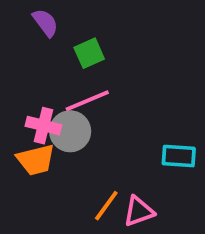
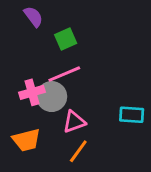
pink cross: (43, 126) -> (32, 92), turned -30
orange trapezoid: (36, 160) -> (26, 140), moved
pink triangle: (139, 211) -> (74, 122), moved

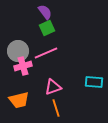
purple semicircle: (33, 17) -> (45, 12), moved
gray circle: (52, 97) -> (18, 51), moved
orange line: (78, 151) -> (56, 108), turned -54

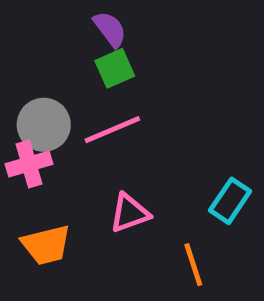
pink cross: (23, 66) -> (29, 164), moved
cyan rectangle: (94, 82) -> (230, 201), turned -60
orange line: (56, 108) -> (193, 265), moved

